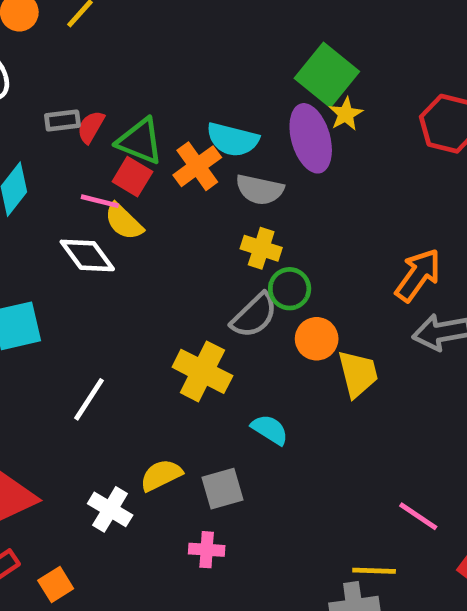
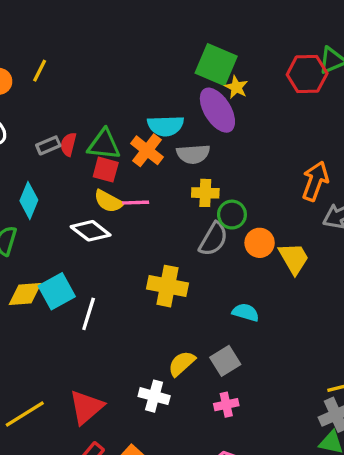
pink line: (100, 201) -> (136, 203), moved
yellow cross: (202, 371) -> (168, 286), moved
white line: (89, 399) -> (89, 314), moved

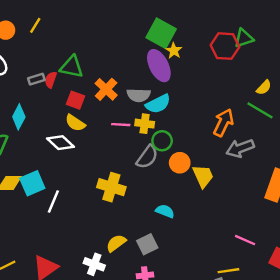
cyan semicircle: (166, 126) -> (158, 104), moved, turned -30
green triangle: (104, 144) -> (72, 67), moved
pink line: (136, 203) -> (121, 125), moved

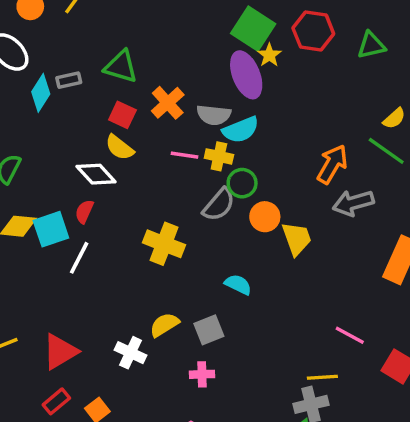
red hexagon: (225, 46) -> (313, 31), moved
red semicircle: (51, 80) -> (84, 211), moved
cyan diamond: (19, 117) -> (41, 93), moved

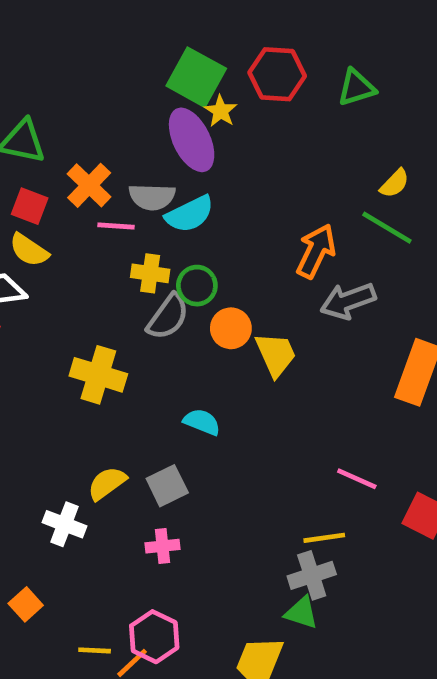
pink line: (185, 155) -> (116, 226), moved
yellow cross: (219, 156) -> (150, 273), moved

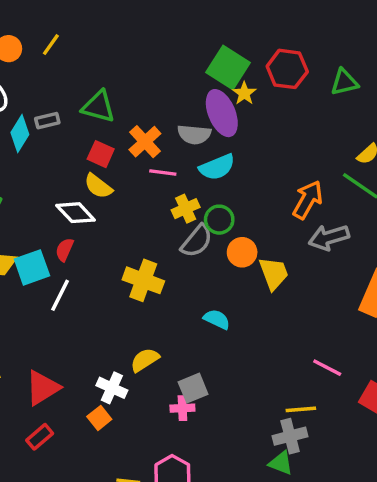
gray semicircle: (152, 197) -> (194, 134), moved
yellow cross: (150, 273) -> (186, 209), turned -36
gray square: (167, 486) -> (193, 388), moved
orange square: (26, 604) -> (99, 418), moved

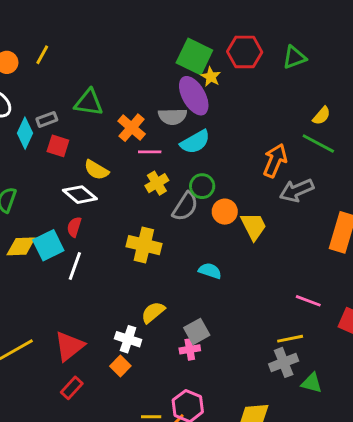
red square: (101, 154) -> (58, 146), moved
yellow cross: (186, 209) -> (157, 183), moved
green triangle: (281, 463) -> (312, 383), moved

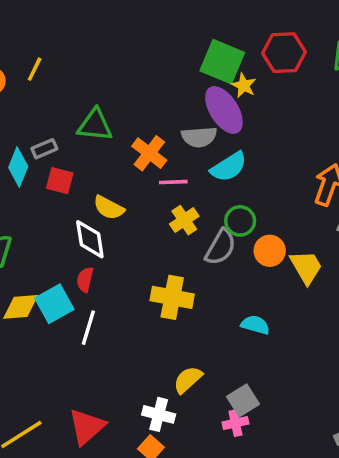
white diamond: (80, 195) -> (90, 239), turned 44

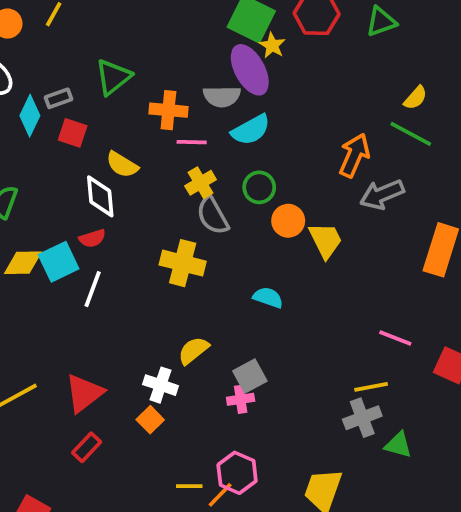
green triangle: (95, 125) -> (113, 77), turned -48
orange cross: (149, 153) -> (168, 110), turned -36
gray semicircle: (221, 247) -> (213, 216), moved, turned 117
red semicircle: (85, 280) -> (92, 238), turned -125

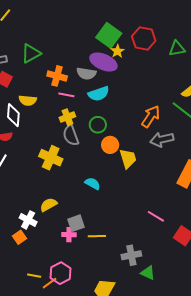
purple ellipse: (250, 70) -> (103, 62), turned -48
yellow semicircle: (122, 165) -> (28, 100), turned -36
yellow line: (371, 387) -> (97, 236), moved

